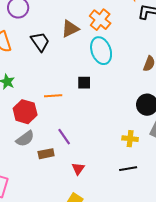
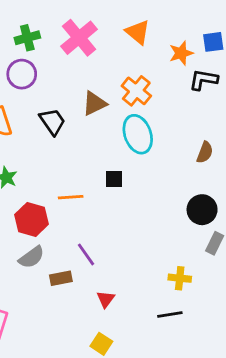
yellow cross: (130, 139) -> (180, 278), moved
black line: (128, 169) -> (170, 315), moved

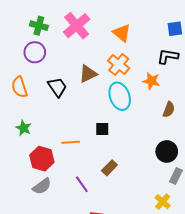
orange triangle: (138, 32) -> (122, 33), moved
green cross: (27, 38) -> (39, 26), turned 30
orange star: (181, 53) -> (151, 81), moved, turned 30
brown rectangle: (61, 278) -> (109, 168), moved, turned -35
yellow cross: (180, 278) -> (163, 202), moved, turned 35

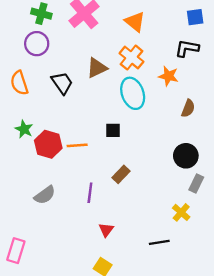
red hexagon: (42, 159) -> (48, 144), moved
purple line: (82, 184) -> (90, 193), turned 42

